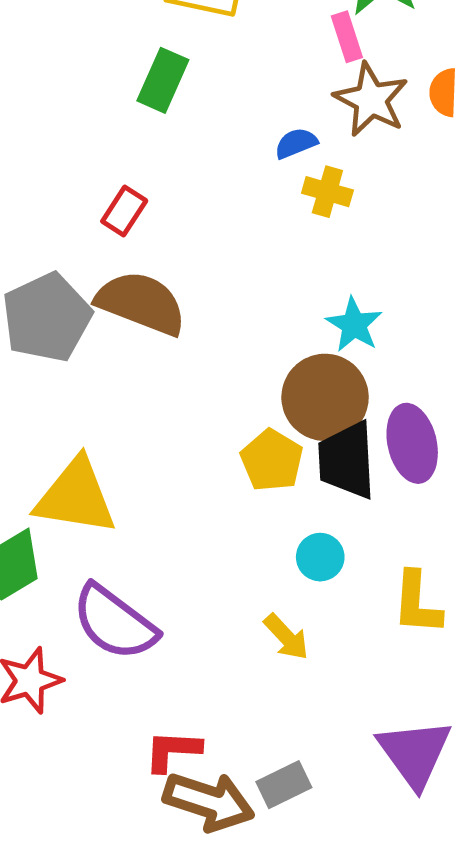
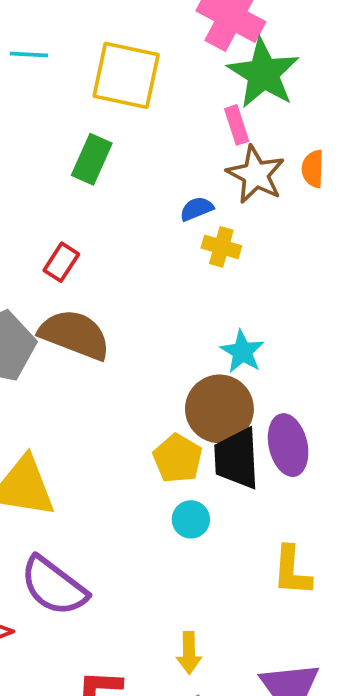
cyan circle: (320, 557) -> (191, 519), moved
yellow arrow: (286, 637) -> (189, 653), moved, turned 42

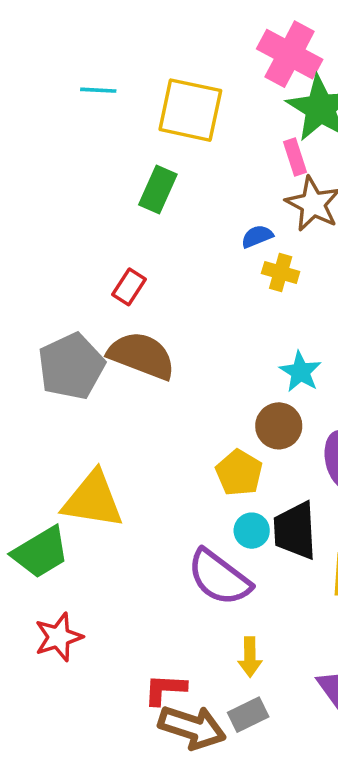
brown circle: (219, 409) -> (279, 426), size x0.7
black trapezoid: (237, 458) -> (295, 531), moved
purple semicircle: (54, 586) -> (219, 577), moved

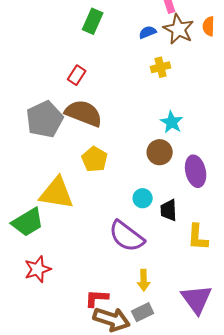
blue semicircle: (257, 236) -> (148, 32), moved
yellow cross: (281, 273) -> (161, 67), turned -30
yellow pentagon: (239, 473) -> (95, 159), moved
cyan circle: (252, 531) -> (143, 198), moved
black trapezoid: (295, 531) -> (169, 210), size x0.7

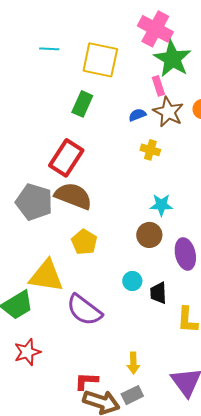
yellow cross: (161, 67) -> (150, 150), turned 30
red rectangle: (77, 75) -> (66, 158), size x1.8
gray pentagon: (45, 119) -> (34, 202), turned -30
cyan star: (172, 122) -> (161, 205), turned -30
purple semicircle: (127, 236) -> (84, 310), moved

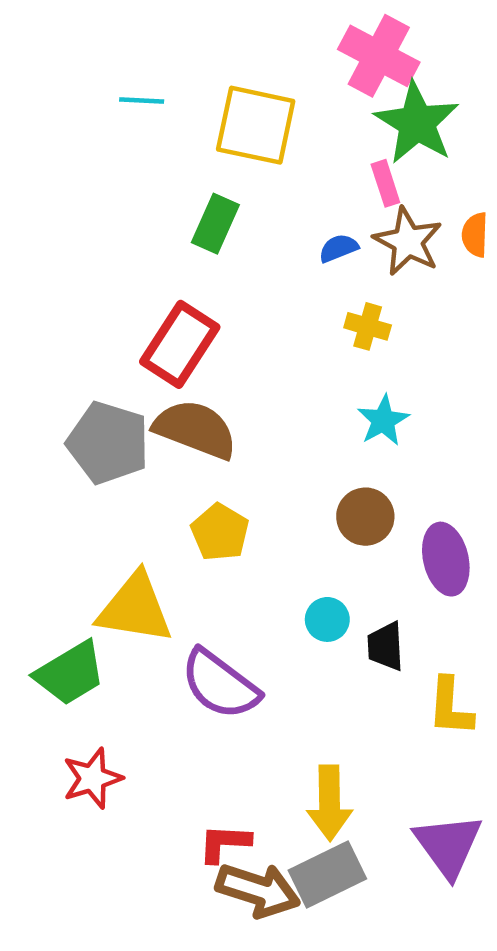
cyan star: (161, 205) -> (383, 420), moved, turned -30
yellow arrow: (133, 363) -> (330, 803), size x1.5
gray rectangle: (132, 395) -> (327, 874), size x1.5

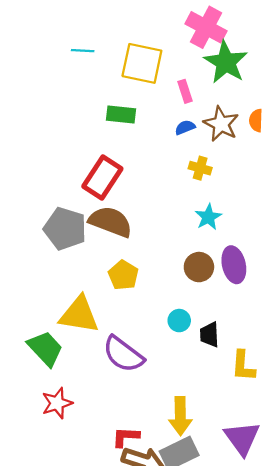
pink rectangle: (385, 183) -> (185, 91), moved
green rectangle: (215, 224) -> (121, 115), turned 72
purple ellipse: (446, 559) -> (234, 265), moved
green trapezoid: (70, 673) -> (45, 348), turned -102

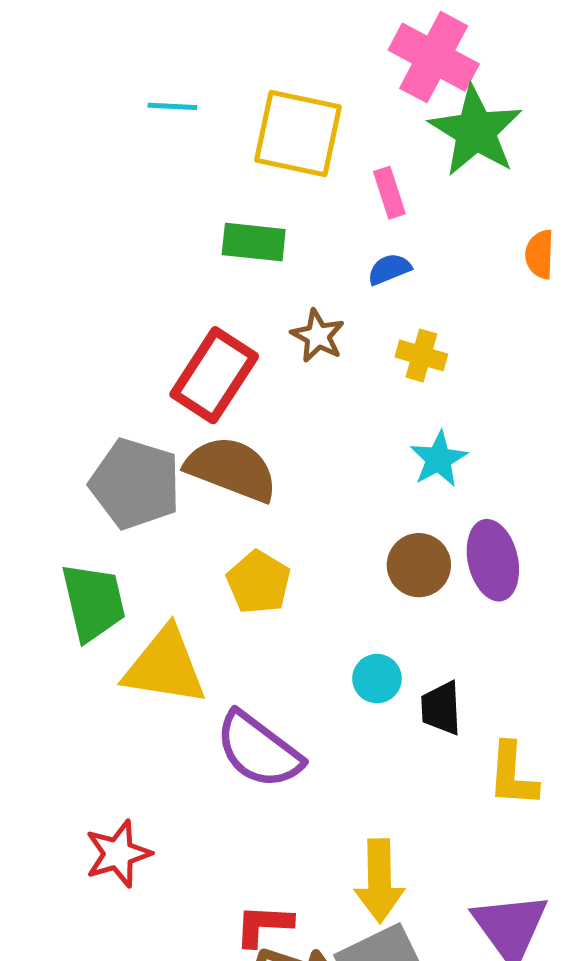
brown star: (221, 124) -> (318, 336), moved, size x0.7
green trapezoid: (45, 348) -> (93, 602), moved, turned 30

